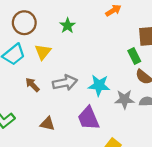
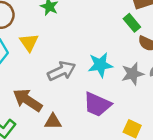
brown arrow: (32, 85) -> (28, 100), moved, size x1.6
purple trapezoid: (88, 118) -> (97, 104), turned -30

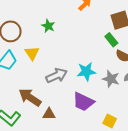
gray star: (133, 74) -> (111, 79), turned 30

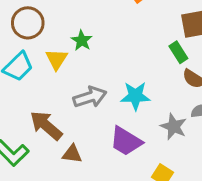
green star: (48, 26) -> (82, 40), moved
gray star: (111, 79) -> (174, 127), moved

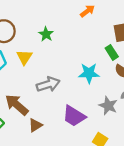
green star: (82, 40) -> (46, 34), moved
cyan star: (135, 96) -> (89, 73), moved
brown triangle: (72, 154) -> (35, 125), turned -40

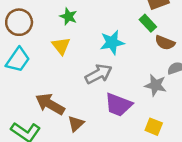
yellow triangle: (24, 57) -> (61, 46), moved
cyan star: (89, 73) -> (112, 42), moved
gray arrow: (48, 84) -> (99, 74), moved

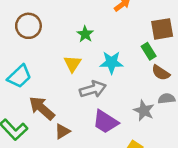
green star: (68, 16) -> (85, 34), moved
yellow triangle: (61, 46) -> (72, 64), moved
cyan trapezoid: (18, 60) -> (19, 76), moved

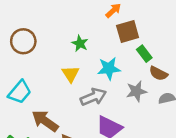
brown square: (162, 29) -> (128, 32), moved
gray star: (144, 111) -> (136, 91), moved, turned -30

